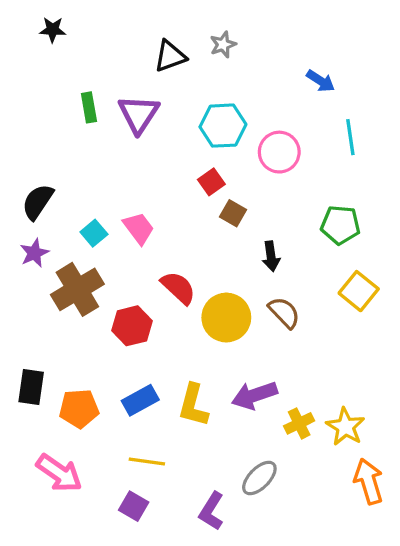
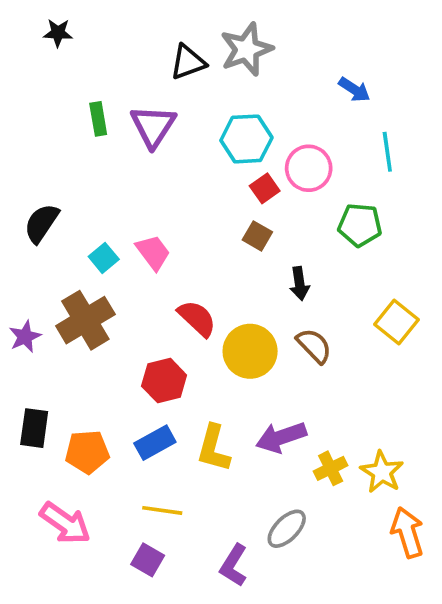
gray star: (223, 45) -> (246, 49), size x1.8
red square: (211, 182) -> (265, 188), moved
green pentagon: (340, 225) -> (360, 225), moved
purple star: (34, 253) -> (25, 337), moved
red hexagon: (132, 326) -> (164, 381), moved

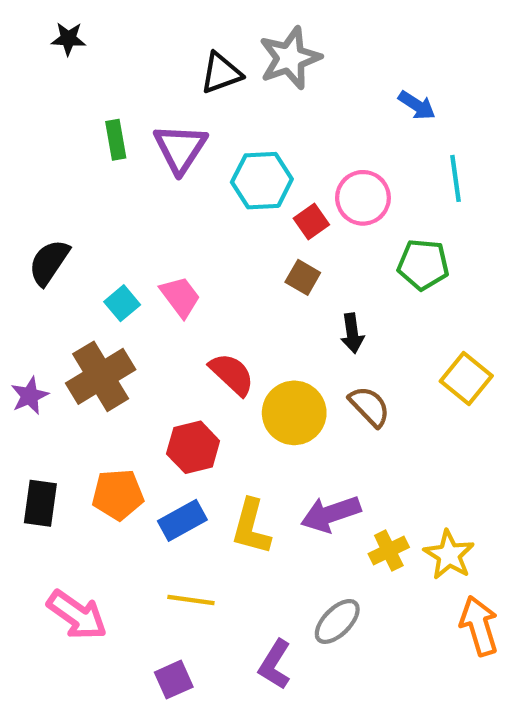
cyan hexagon: (246, 139) -> (262, 181), moved
orange pentagon: (87, 452) -> (118, 495), moved
purple square: (148, 560) -> (174, 680), moved, turned 36

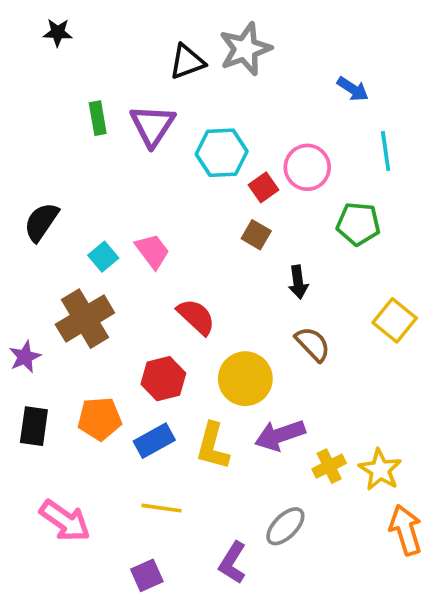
purple star: (30, 396) -> (25, 357), moved
yellow circle: (294, 413) -> (245, 379), moved

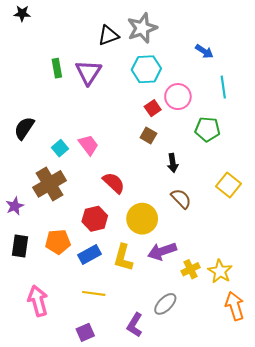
black star: (58, 33) -> (22, 13), moved
cyan hexagon: (222, 153) -> (146, 69), moved
pink arrow: (65, 521) -> (38, 301), turned -140

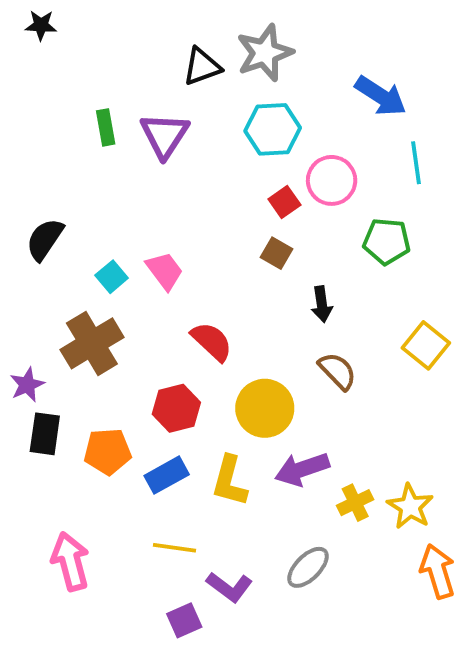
blue arrow: (204, 51) -> (381, 96), size x1.5
black rectangle: (20, 246) -> (45, 434), moved
purple L-shape: (135, 325) -> (229, 587), moved, turned -85
purple square: (85, 332) -> (184, 620), moved

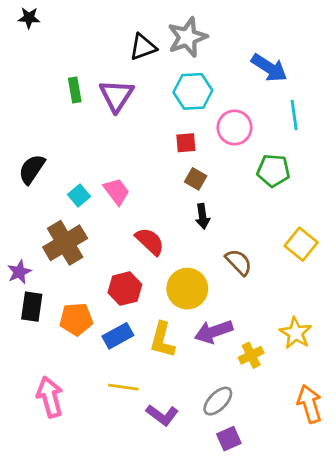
red square: (284, 202) -> (186, 143), moved, turned 30
black arrow: (322, 304) -> (203, 216), moved
yellow star: (410, 506) -> (296, 333), moved
purple square: (184, 620) -> (229, 439), moved

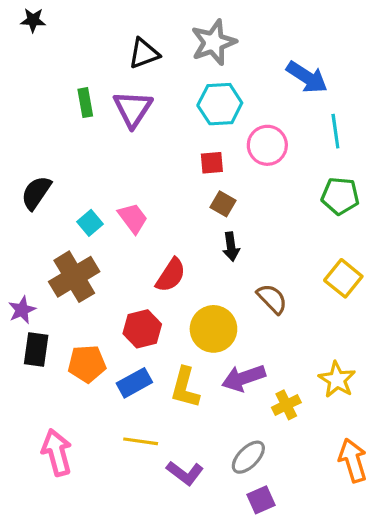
black triangle: (143, 47) -> (144, 53), moved
green pentagon: (273, 171) -> (340, 196), moved
red semicircle: (150, 241) -> (171, 275), turned 80

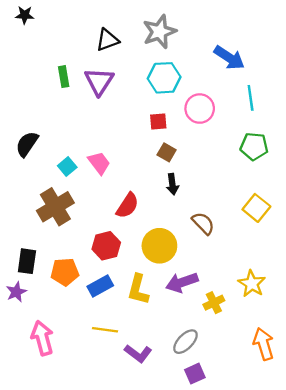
purple star: (22, 310) -> (16, 292), moved

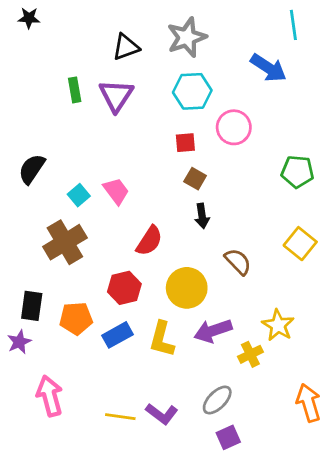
cyan line: (251, 98) -> (293, 25), moved
yellow star: (252, 284) -> (278, 325), moved
yellow line: (105, 330) -> (120, 417), moved

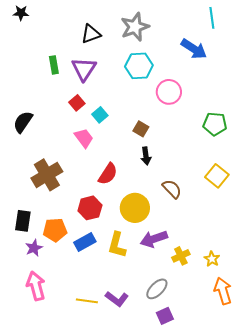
red square: (185, 143) -> (77, 103), moved, turned -35
cyan square: (79, 195) -> (100, 115), moved
yellow star: (278, 325) -> (212, 259), moved, size x0.7
purple star: (19, 342) -> (34, 248), moved

